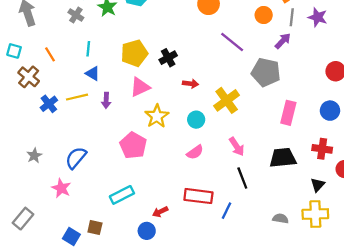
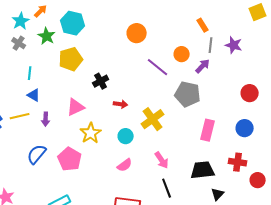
orange circle: (264, 15) -> (182, 54), moved
yellow pentagon: (134, 53) -> (71, 59), moved
blue semicircle: (76, 158) -> (37, 154), moved
black triangle: (318, 185) -> (218, 194), moved

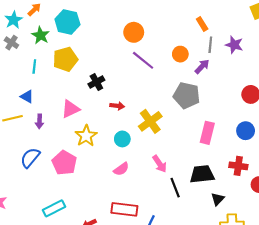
purple line: (158, 67) -> (143, 60), moved
cyan line: (30, 73) -> (34, 66), moved
black line: (167, 188) -> (175, 188), moved

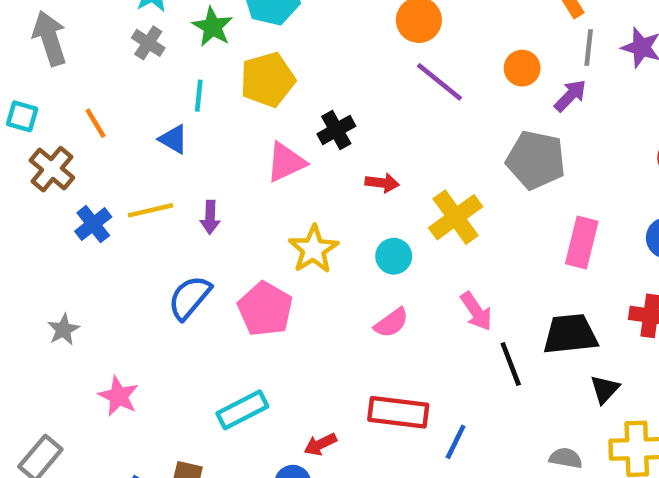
blue triangle: (27, 97) -> (173, 139), moved
pink triangle: (71, 109) -> (286, 162), moved

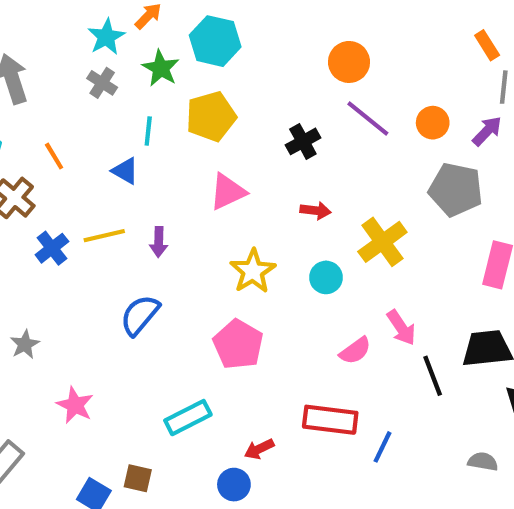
orange circle: (522, 68) -> (433, 123), moved
black cross: (336, 130) -> (303, 141), moved
pink pentagon: (265, 309) -> (238, 344), moved
pink semicircle: (391, 323) -> (355, 351), moved

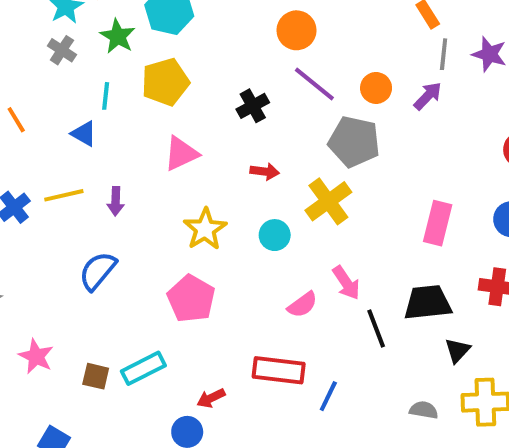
gray pentagon: (456, 190) -> (354, 142), moved
brown square: (138, 478) -> (96, 376), moved

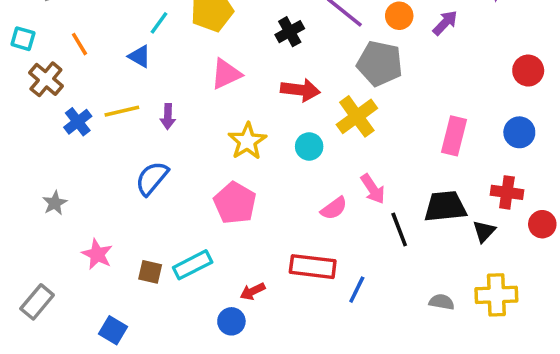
cyan line: (106, 96) -> (159, 23), turned 30
red arrow: (265, 171) -> (300, 90), size x1.5
black triangle: (458, 350) -> (484, 231), moved

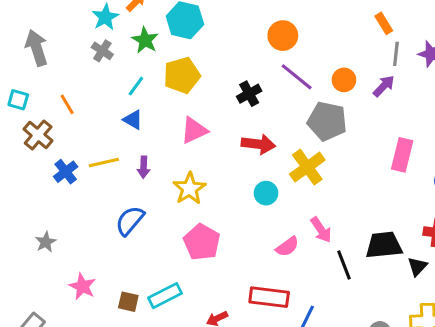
blue triangle: (140, 56) -> (133, 120), moved
pink rectangle: (454, 136) -> (402, 155), moved
yellow star: (247, 141) -> (189, 189), moved

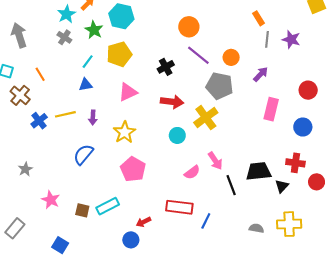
purple arrow: (384, 86) -> (261, 74), moved
blue triangle: (133, 120) -> (85, 85), turned -40

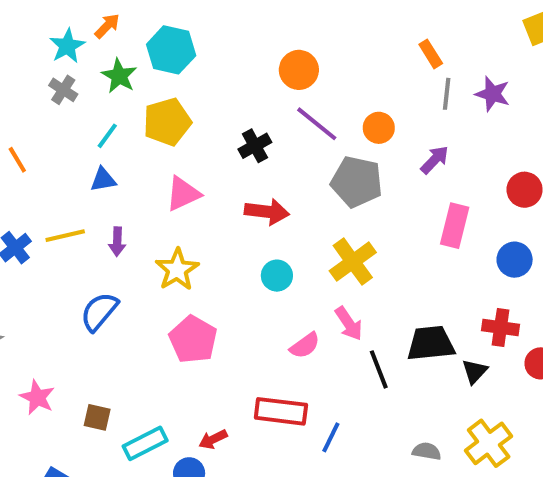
yellow cross: (206, 118) -> (353, 262), moved
cyan rectangle: (108, 206) -> (145, 443), moved
yellow cross: (289, 224) -> (489, 443), turned -35

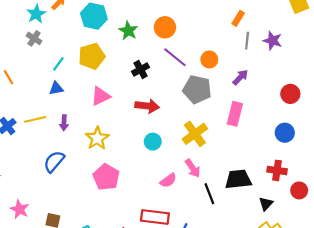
orange rectangle: (431, 54) -> (238, 18), turned 64
green star: (119, 76) -> (128, 31), moved
pink rectangle: (455, 226) -> (235, 114), moved
black triangle: (475, 371) -> (266, 204), moved

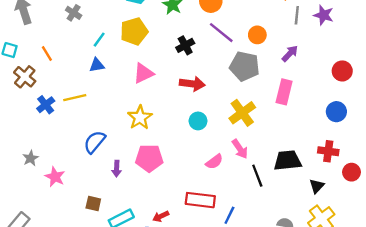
purple arrow: (64, 123) -> (117, 169), moved
pink pentagon: (106, 177) -> (149, 158), turned -30
pink star: (20, 209) -> (55, 177), moved

